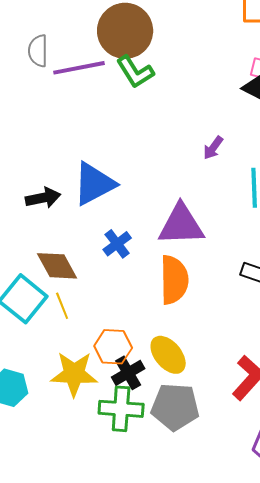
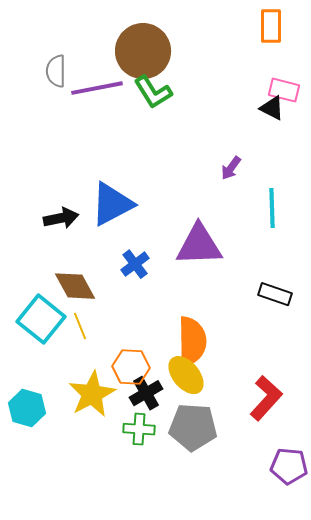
orange semicircle: (174, 280) -> (192, 341), moved
yellow star: (74, 374) -> (92, 394), turned -30
green cross: (121, 409) -> (139, 429), size x0.7

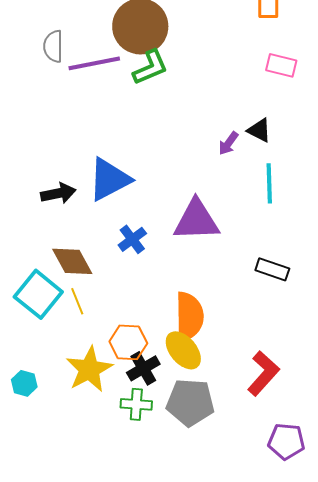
green L-shape: (153, 92) -> (150, 67), turned -81
black triangle: (272, 108) -> (259, 130), moved
cyan hexagon: (27, 408) -> (24, 383), size x0.7

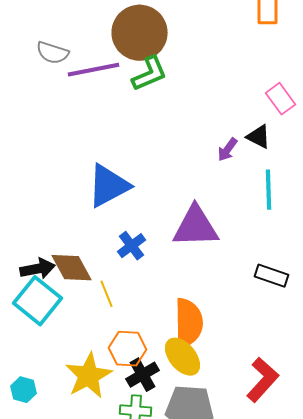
gray semicircle: (53, 46) -> (52, 53), turned -72
pink rectangle: (281, 65) -> (280, 99), moved, turned 40
black arrow: (58, 193) -> (38, 269), moved
yellow line: (77, 301) -> (106, 294), moved

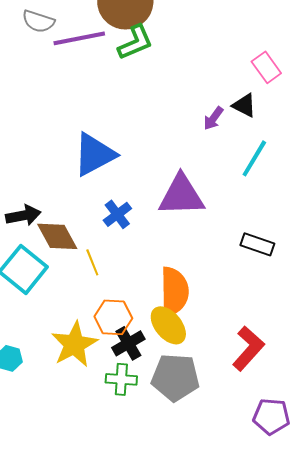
cyan line: (268, 190) -> (254, 158), turned 33
black arrow: (38, 269) -> (23, 215), moved

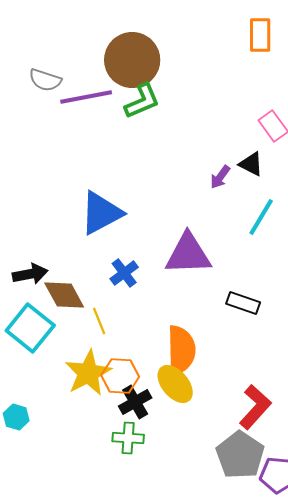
black rectangle: (257, 244) -> (243, 303), moved
yellow star: (74, 344) -> (88, 373), moved
gray pentagon: (175, 377) -> (240, 455), moved, turned 30

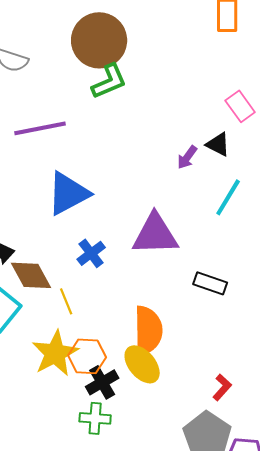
purple line: (86, 97) -> (40, 128), moved
red L-shape: (255, 407) -> (222, 387), size x0.6

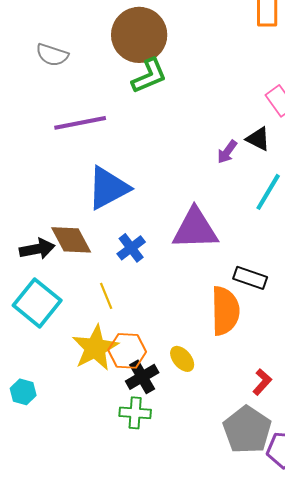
brown diamond: (31, 275) -> (71, 240), moved
orange semicircle: (148, 330) -> (225, 311), moved
yellow ellipse: (142, 364) -> (182, 359), size x0.7

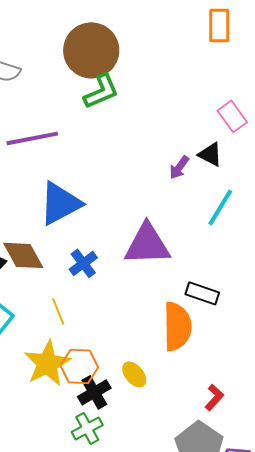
green cross: (135, 413) -> (87, 428), turned -32

